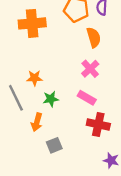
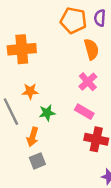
orange cross: (32, 23) -> (22, 49), moved
gray square: (54, 145) -> (37, 161), moved

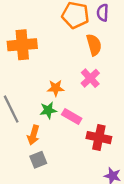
orange star: (30, 91) -> (56, 88), moved
pink rectangle: (84, 112) -> (72, 116), moved

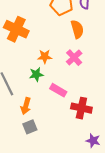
orange cross: (22, 45) -> (16, 29), turned 30
orange star: (56, 88) -> (45, 57), moved
green star: (48, 110) -> (36, 74), moved

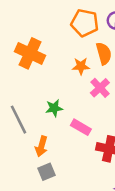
orange star: (45, 57) -> (81, 66), moved

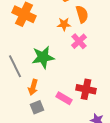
green star: (54, 108) -> (43, 57), size x1.6
pink rectangle: (81, 127) -> (64, 98), moved

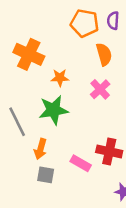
orange star: (64, 24) -> (60, 78), moved
gray square: (37, 107) -> (46, 175), turned 32

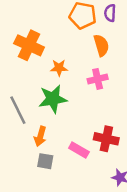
pink cross: (100, 89) -> (98, 79), turned 30

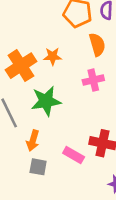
orange cross: (29, 45) -> (21, 66), moved, turned 32
orange star: (59, 68) -> (53, 56), moved

